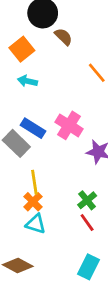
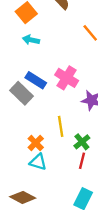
yellow line: (34, 182) -> (61, 126), moved
red line: (87, 223) -> (82, 161), turned 49

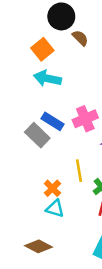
cyan arrow: (31, 40) -> (47, 78), size x1.5
pink cross: (67, 78) -> (85, 119), turned 35

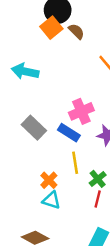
orange square: (42, 49) -> (51, 28), moved
cyan arrow: (47, 78) -> (25, 71), moved
blue rectangle: (52, 121) -> (69, 133), moved

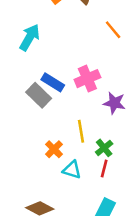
cyan arrow: (25, 71) -> (30, 37), turned 108
blue rectangle: (69, 133) -> (53, 82), moved
cyan triangle: (51, 200) -> (72, 170), moved

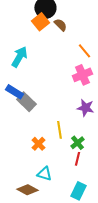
pink cross: (87, 79) -> (82, 75), moved
blue rectangle: (53, 82) -> (14, 92), moved
cyan triangle: (72, 170) -> (44, 174), moved

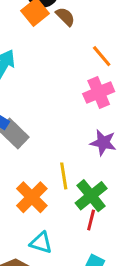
green cross: (77, 143) -> (91, 196), size x1.5
orange cross: (38, 144) -> (32, 197), size x1.5

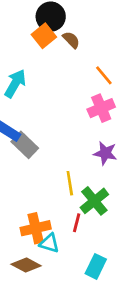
orange cross: (32, 197) -> (36, 228), moved, turned 32
red line: (91, 220) -> (77, 223), moved

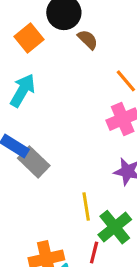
orange square: (44, 36) -> (29, 38), moved

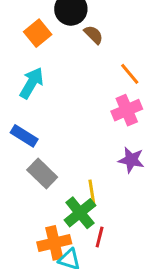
gray rectangle: (34, 162) -> (42, 174), moved
green cross: (115, 227) -> (80, 213), moved

